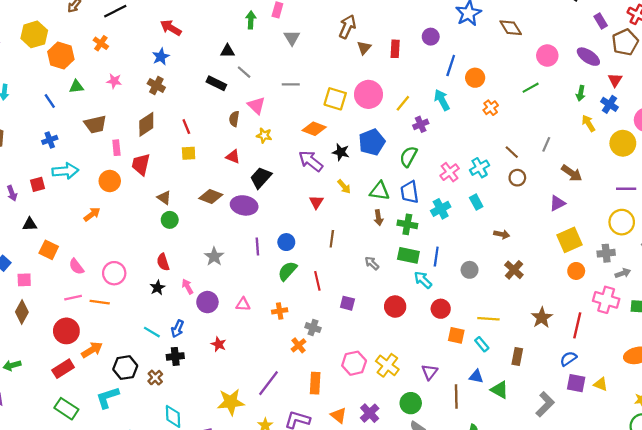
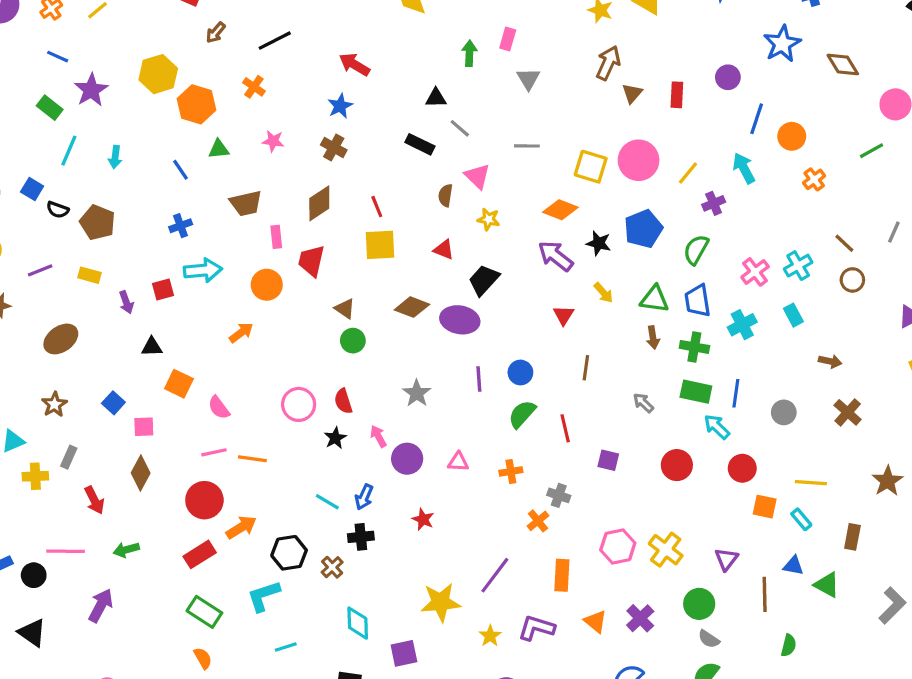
yellow square: (189, 153) -> (380, 245), size x1.5
pink circle: (114, 273) -> (299, 404), moved

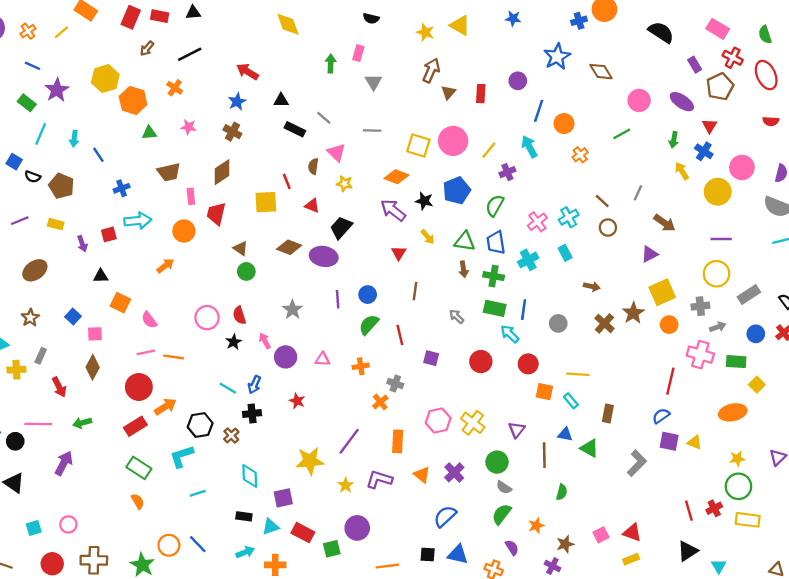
black triangle: (436, 98) -> (281, 100), moved
blue line: (181, 170) -> (98, 155), moved
red line: (377, 207) -> (287, 181), moved
brown star: (887, 481) -> (633, 313), moved

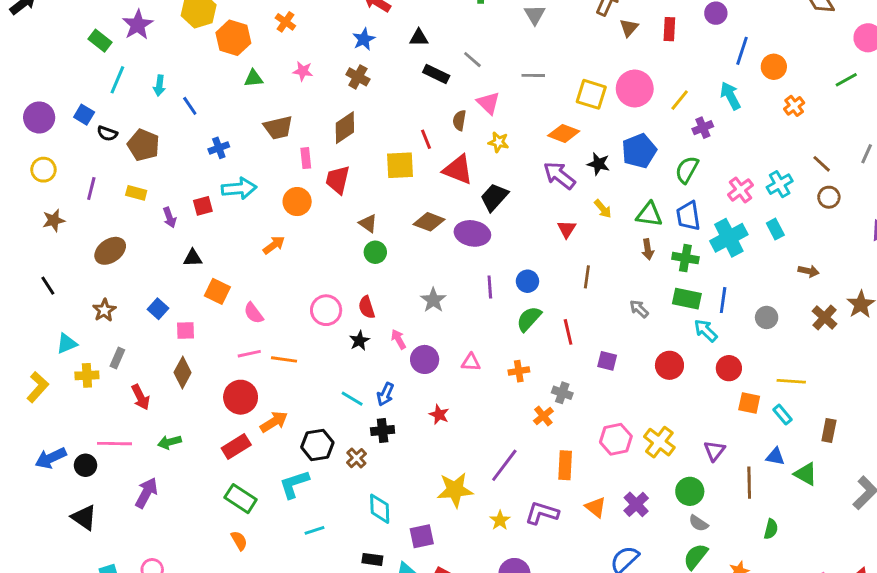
red triangle: (312, 206) -> (458, 170), size x1.6
purple line: (20, 221) -> (91, 188), turned -54
cyan cross: (528, 260) -> (729, 238), size x1.4

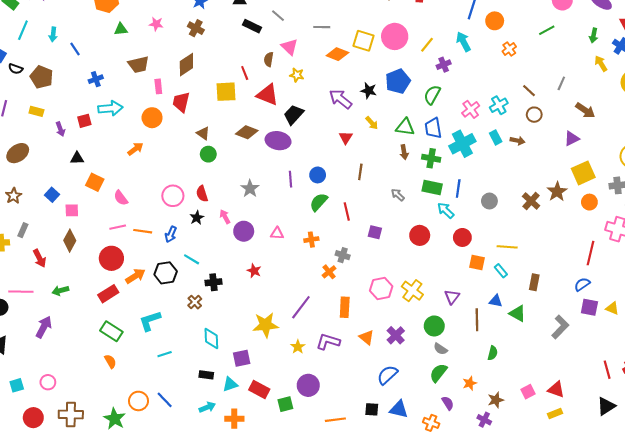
orange diamond: (564, 133) -> (337, 54), moved
brown arrow: (809, 271) -> (518, 141), moved
blue arrow: (385, 394) -> (171, 234), moved
black hexagon: (317, 445) -> (166, 273), moved

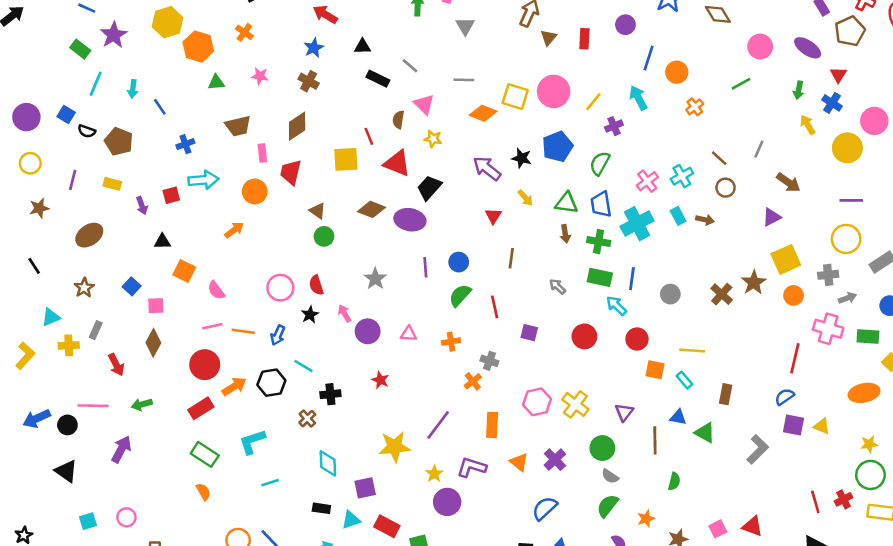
purple circle: (308, 385) -> (447, 502), moved

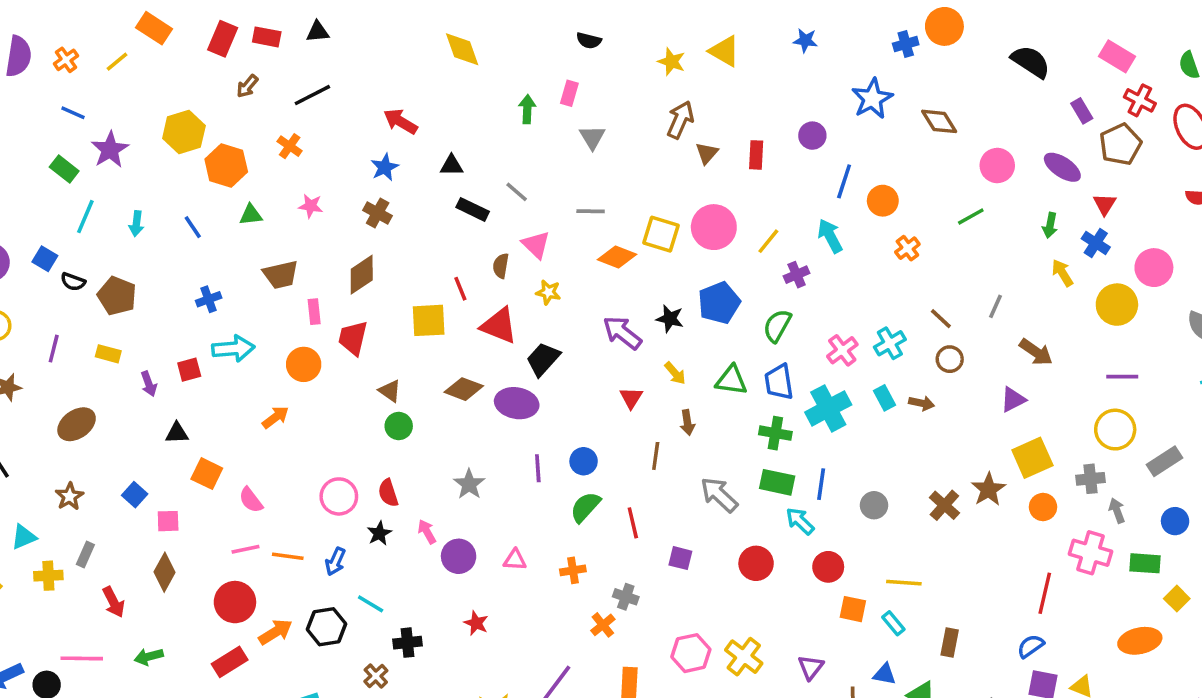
blue line: (160, 107) -> (193, 227), moved
brown arrow: (565, 234) -> (687, 422), moved
gray arrow: (557, 286) -> (719, 495), size x1.6
gray arrow: (847, 298) -> (1117, 511), turned -90

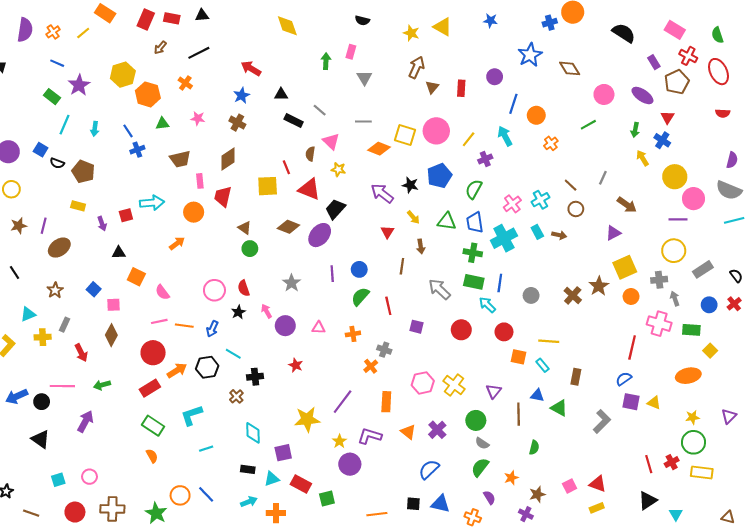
pink circle: (1154, 268) -> (694, 199), moved
blue cross: (209, 299) -> (137, 150), moved
purple line: (54, 349) -> (44, 226), moved
purple ellipse: (517, 403) -> (320, 235), turned -60

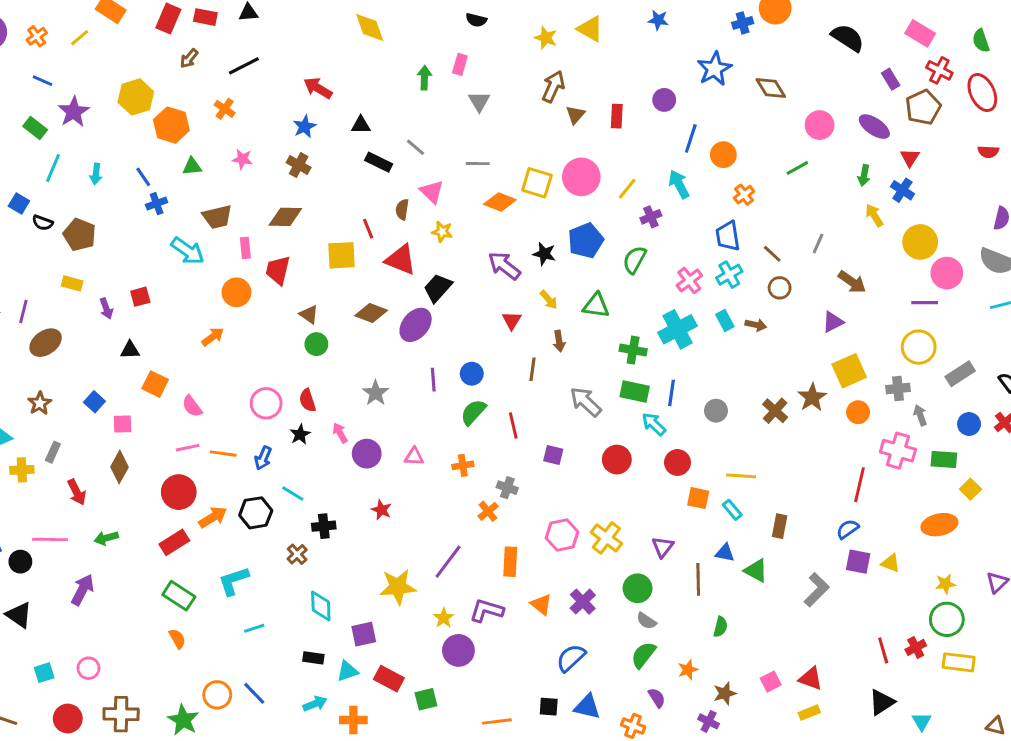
brown diamond: (228, 159) -> (285, 217), turned 35
cyan arrow: (152, 203) -> (188, 251), moved, turned 40
blue trapezoid: (475, 223) -> (728, 236), moved

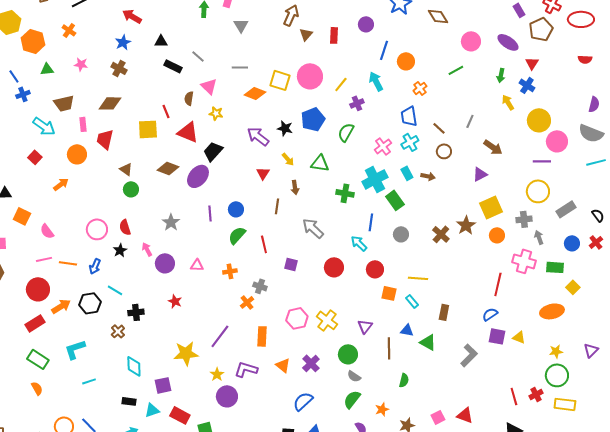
red ellipse: (982, 93) -> (581, 19), turned -65
red square: (140, 297) -> (35, 157), moved, turned -32
green rectangle: (635, 391) -> (395, 200), moved, turned 42

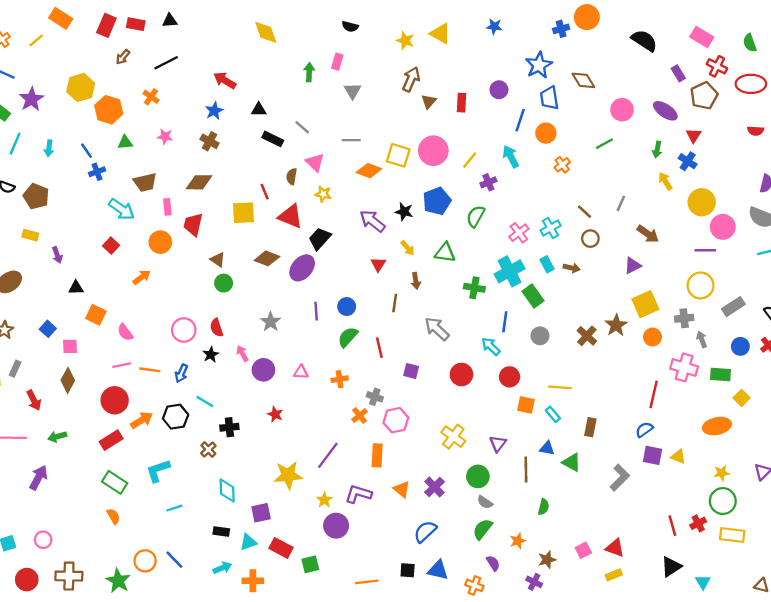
blue trapezoid: (409, 116) -> (549, 98), moved
pink hexagon: (297, 318) -> (396, 420), moved

